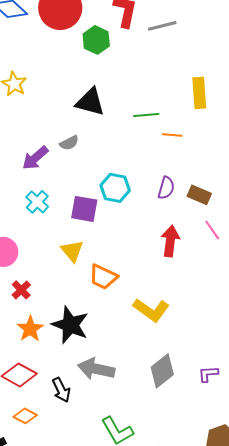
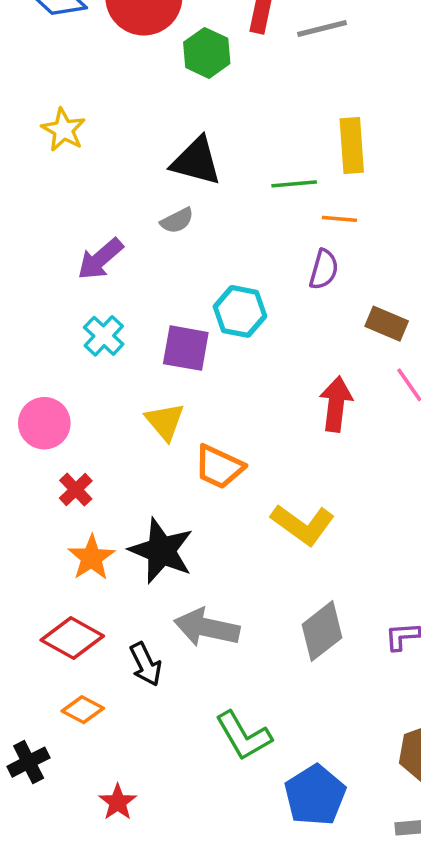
yellow rectangle: (199, 93) -> (352, 145), moved
gray semicircle: (69, 143) -> (177, 221), moved
purple semicircle: (166, 188) -> (324, 269), moved

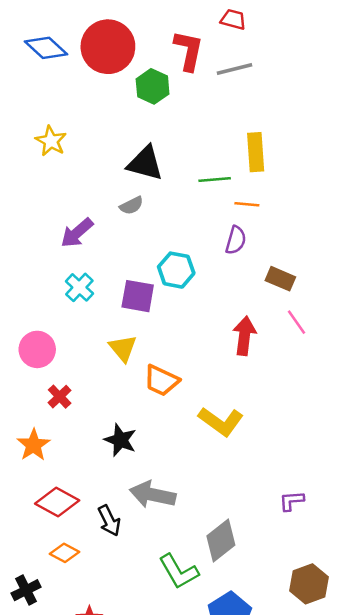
black star: (161, 551) -> (120, 440), size x0.7
orange star: (91, 558) -> (34, 445), moved
gray diamond: (322, 631) -> (221, 540), moved

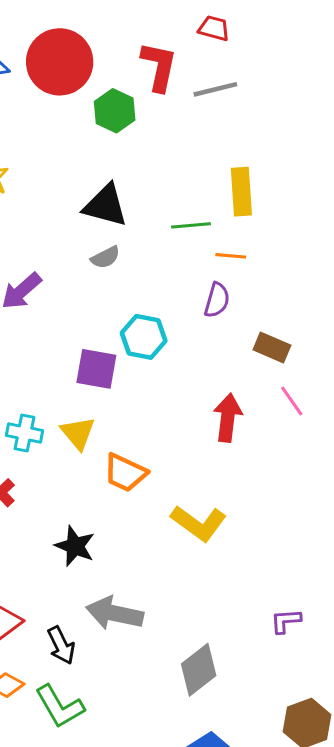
gray semicircle: (132, 206) -> (105, 257), moved
cyan cross: (79, 287) -> (24, 433), moved, turned -32
green L-shape: (179, 572) -> (60, 706), moved

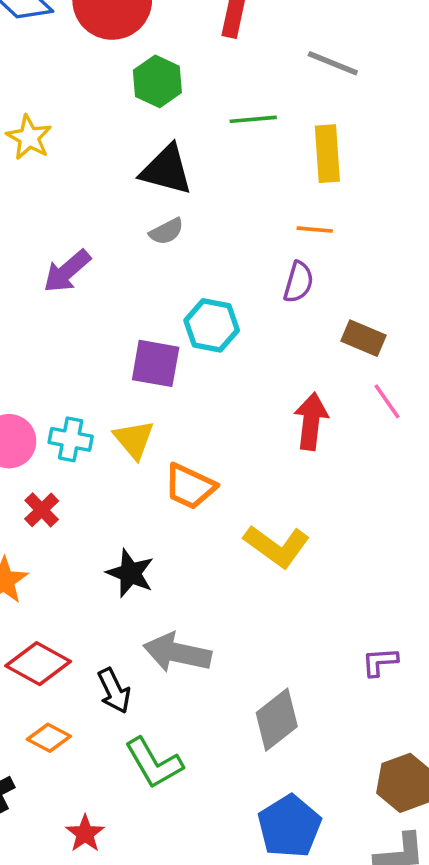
gray line: (215, 89) -> (333, 63), moved, turned 36
green hexagon: (115, 111) -> (157, 81), moved
green line: (191, 225) -> (253, 119), moved
green L-shape: (60, 706) -> (154, 763), moved

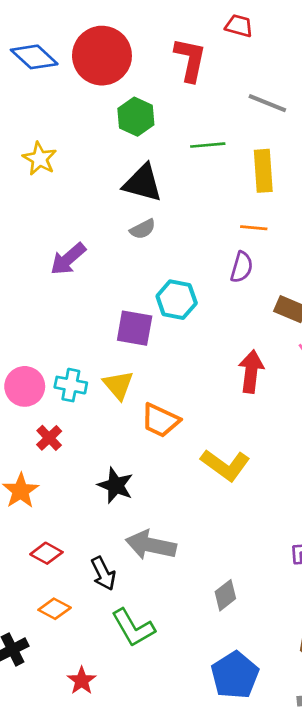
red diamond: (38, 664) -> (46, 553), size x0.7
gray diamond: (277, 720) -> (225, 595), size x0.7

